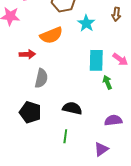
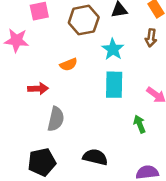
orange semicircle: (51, 35) -> (68, 64), size x0.6
cyan rectangle: (96, 60) -> (114, 85), moved
black pentagon: (30, 112) -> (42, 162), turned -30

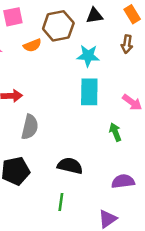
cyan star: (113, 49) -> (88, 56), turned -30
orange semicircle: (68, 64) -> (32, 45), moved

